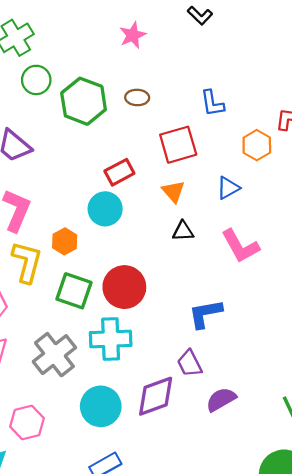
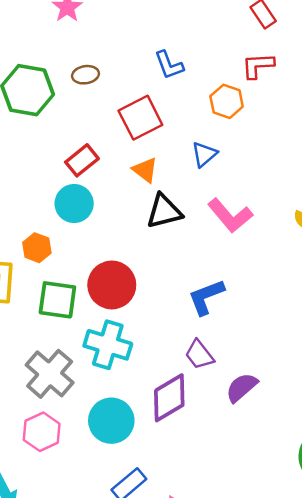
black triangle: (183, 231) -> (164, 211), size x1.5
cyan cross: (111, 339) -> (108, 345), turned 30
pink hexagon: (27, 422) -> (42, 432), moved

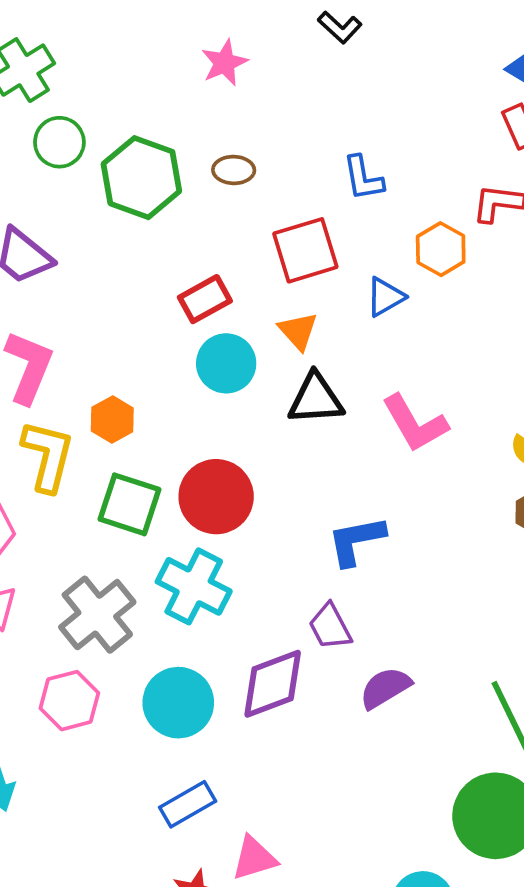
blue triangle: (204, 154) -> (385, 297), moved
cyan circle: (74, 204) -> (226, 363), moved

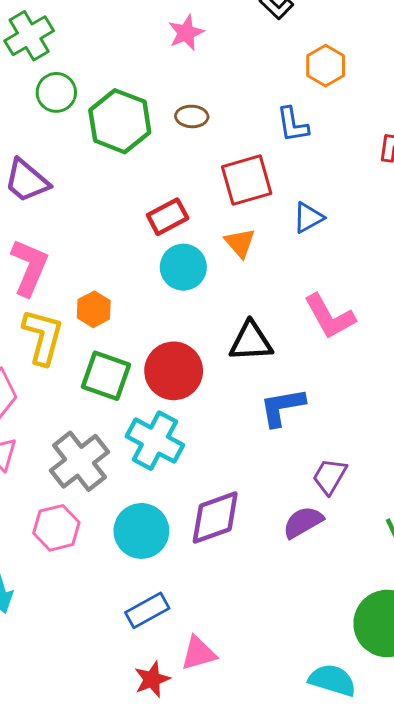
orange hexagon: (441, 249) -> (326, 66), moved
black triangle: (316, 399) -> (251, 341), moved
purple trapezoid: (330, 627) -> (330, 476), moved, turned 57

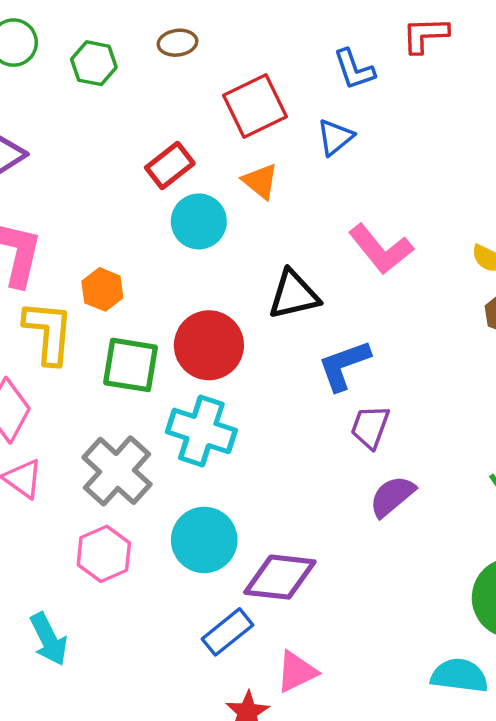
green hexagon: (120, 121) -> (94, 63), size x0.6
blue L-shape: (293, 125) -> (354, 69), moved
purple trapezoid: (330, 476) -> (370, 427), moved
purple diamond: (215, 518) -> (280, 577), moved, turned 36

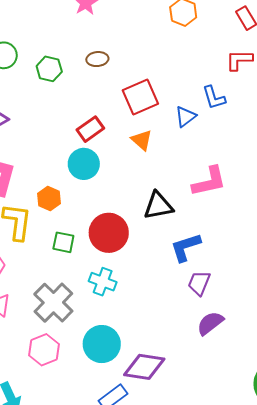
blue L-shape: (354, 69) -> (214, 98), moved
cyan circle: (199, 221) -> (84, 164), moved
pink L-shape: (381, 249) -> (209, 182), turned -66
green square: (131, 365) -> (63, 242), size x0.7
cyan cross: (201, 431) -> (103, 282), size x0.7

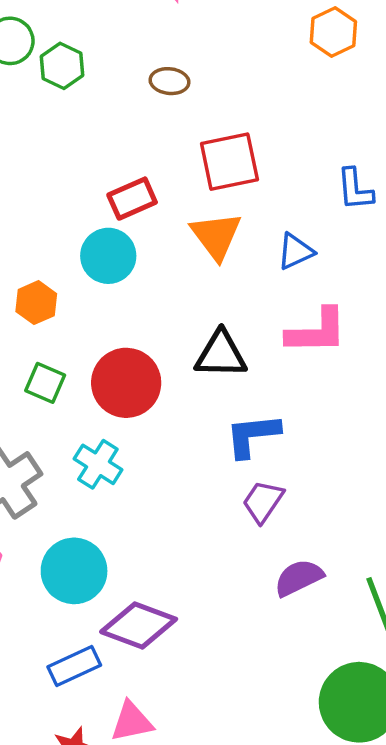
green hexagon: (49, 69) -> (62, 66), moved
blue triangle: (186, 117) -> (295, 252), moved
orange triangle: (142, 140) -> (216, 236), size x1.4
purple semicircle: (210, 323) -> (299, 578), moved

